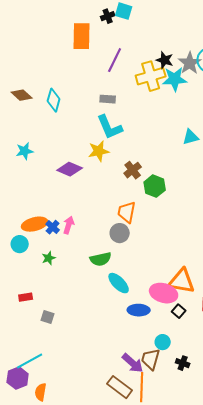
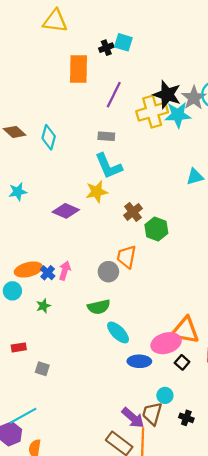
black star: (165, 60) -> (167, 95), size x1.5
gray circle: (120, 233) -> (108, 272), moved
pink ellipse: (164, 293) -> (166, 343), turned -32

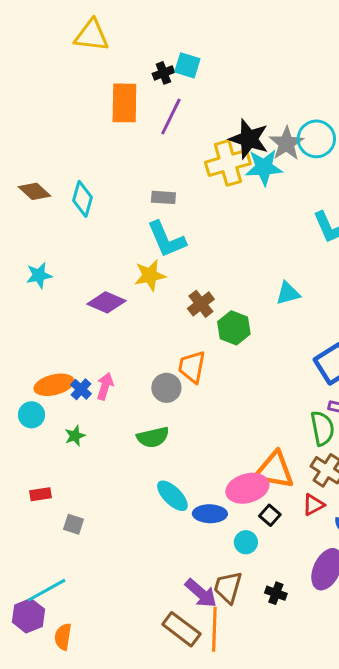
purple line: (114, 95) -> (171, 116), moved
cyan triangle: (195, 177) -> (288, 293), moved
cyan ellipse: (118, 332) -> (172, 496), moved
cyan circle: (165, 395) -> (246, 542), moved

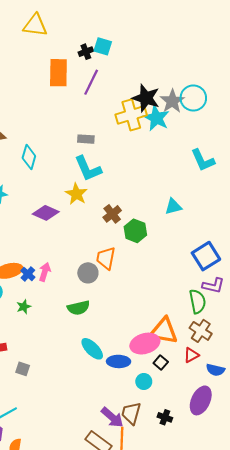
cyan star: (264, 167) -> (156, 118), turned 30
cyan diamond: (82, 199) -> (29, 157), moved
yellow star: (150, 275) -> (76, 194), turned -30

